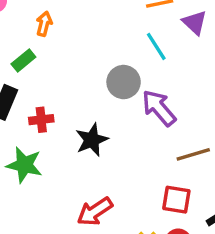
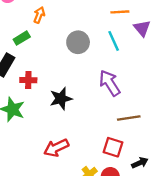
gray circle: (124, 82) -> (78, 42), moved

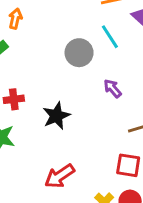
gray circle: (78, 42) -> (79, 53), moved
purple arrow: (110, 83) -> (113, 88), size x0.6

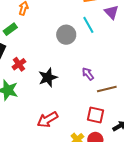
purple arrow: (113, 88) -> (88, 74), moved
red cross: (14, 99) -> (19, 64), turned -32

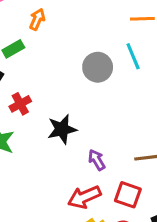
purple arrow: (88, 74) -> (97, 160), moved
red arrow: (47, 120) -> (84, 197), moved

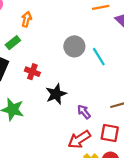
cyan line: (133, 56) -> (99, 57), moved
red cross: (20, 104) -> (32, 72), moved, turned -32

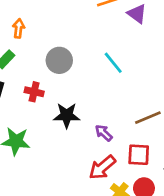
gray circle: (74, 46) -> (59, 60), moved
black star: (56, 94) -> (67, 115), turned 30

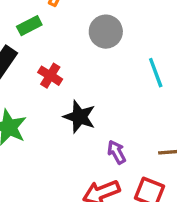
gray circle: (59, 60) -> (106, 32), moved

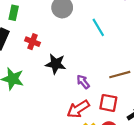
green rectangle: (29, 26) -> (14, 13), turned -40

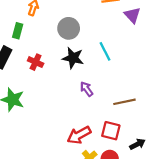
black star: (56, 64) -> (73, 58), moved
purple arrow: (83, 82) -> (87, 89), moved

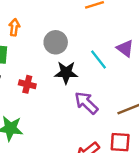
purple triangle: (132, 15) -> (125, 48), moved
purple arrow: (87, 89) -> (86, 103), size x1.5

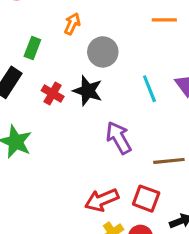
orange arrow: (14, 27) -> (72, 24), moved
black star: (66, 73) -> (88, 91), moved

